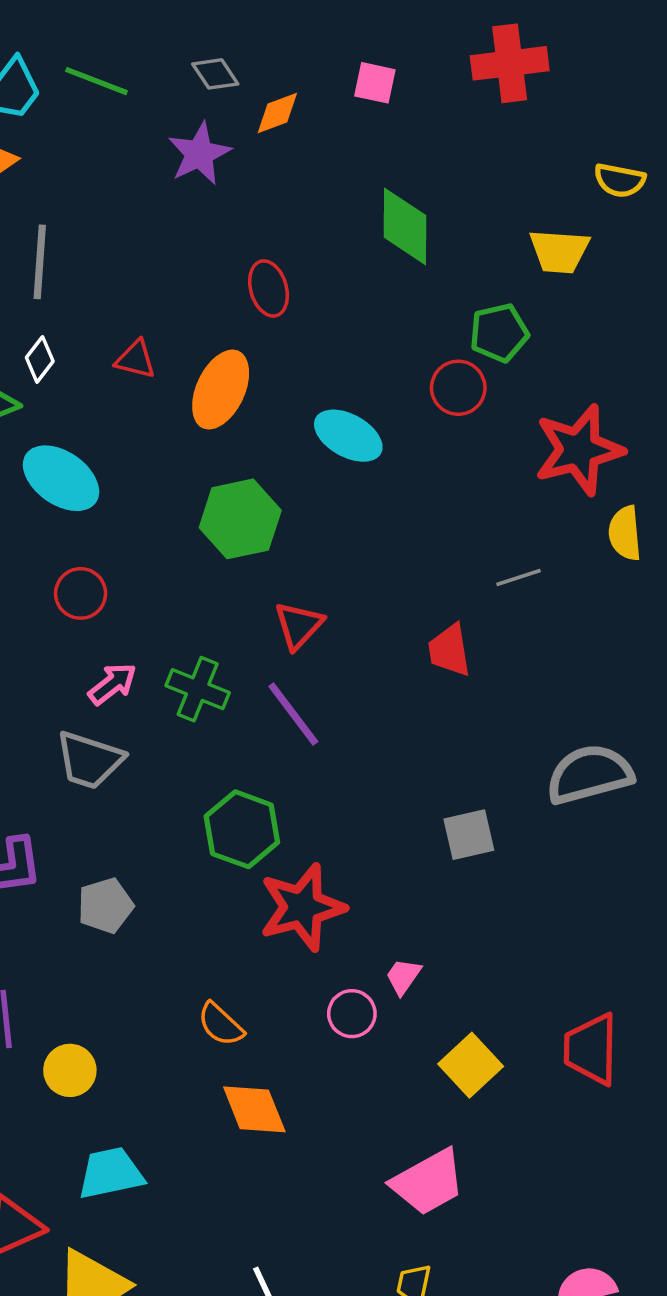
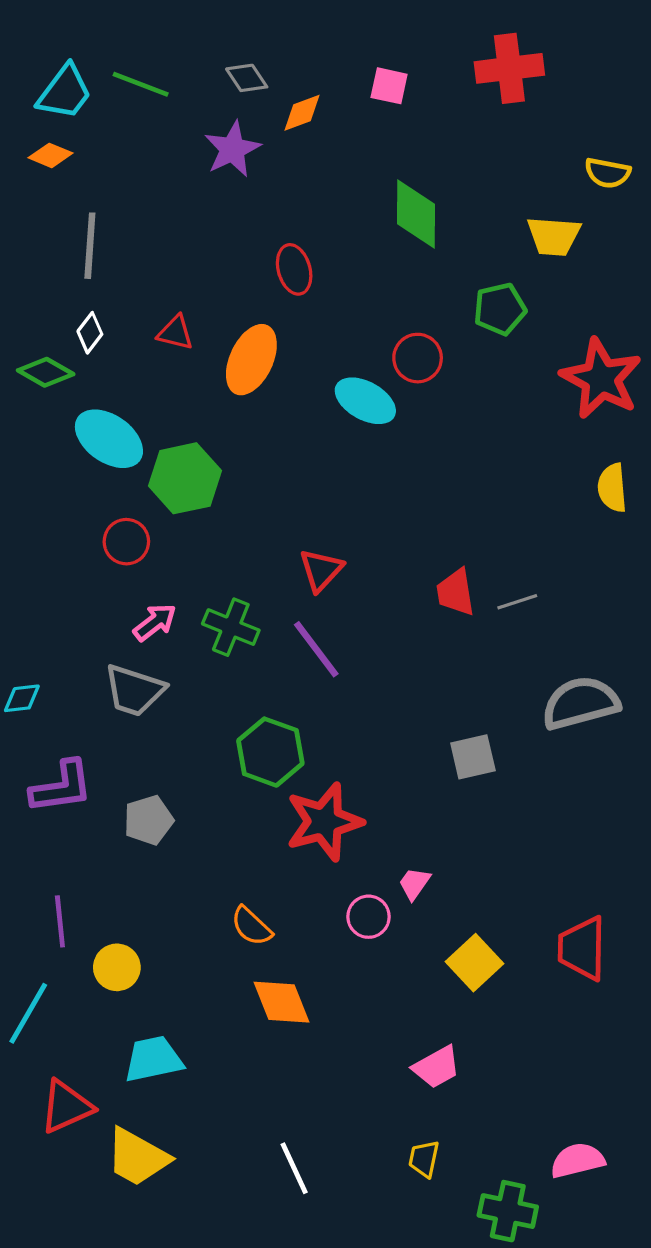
red circle: (458, 388) -> (418, 358), moved
red star: (579, 450) -> (601, 379), moved, turned -30
green hexagon: (240, 519) -> (185, 478), moved
gray line: (519, 577) -> (517, 602), moved
pink trapezoid: (428, 1182) -> (437, 1067), size x0.7

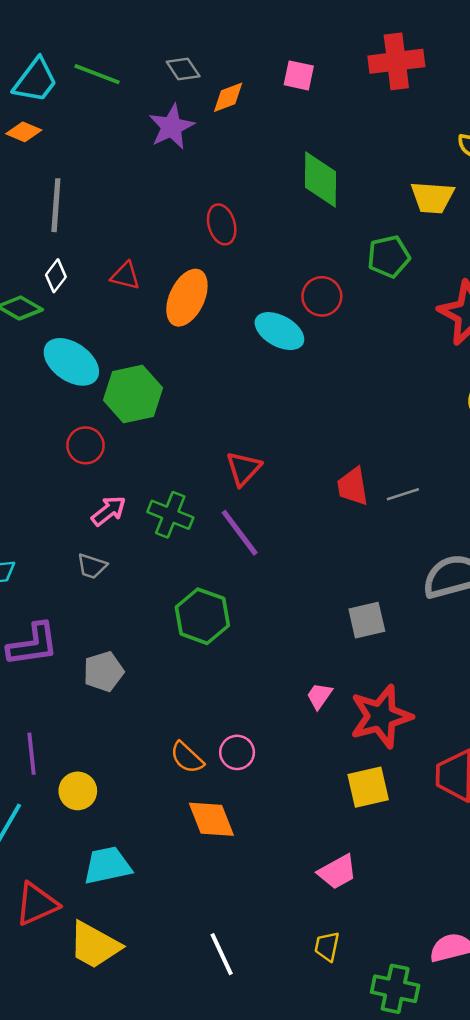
gray trapezoid: (134, 690) -> (92, 566), size x0.6
red star: (324, 822) -> (381, 716), moved
pink trapezoid: (414, 883) -> (319, 696), moved
pink circle: (368, 917) -> (237, 752), moved
yellow square: (475, 963) -> (368, 787), turned 30

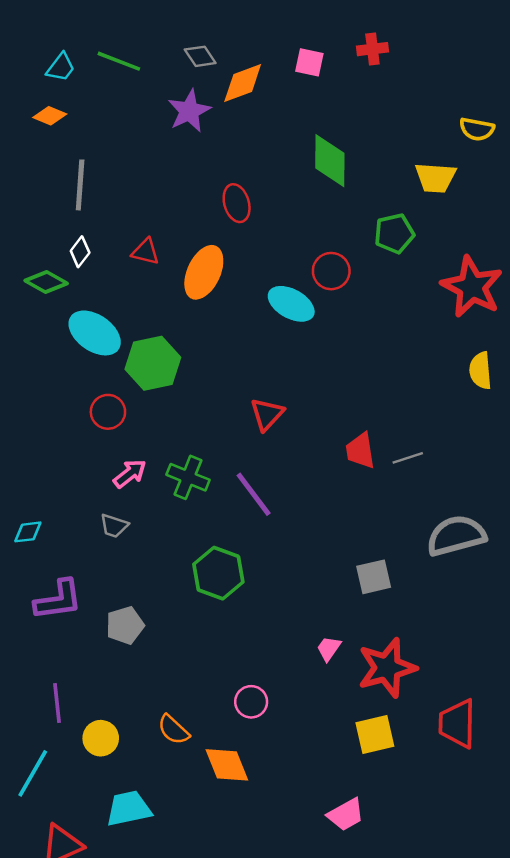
red cross: (396, 61) -> (372, 49), moved, size x0.6
cyan trapezoid: (35, 81) -> (61, 67), size x0.7
orange diamond: (228, 97) -> (243, 83), size x1.4
red triangle: (243, 469) -> (267, 414), moved
orange semicircle: (187, 758) -> (173, 730), moved

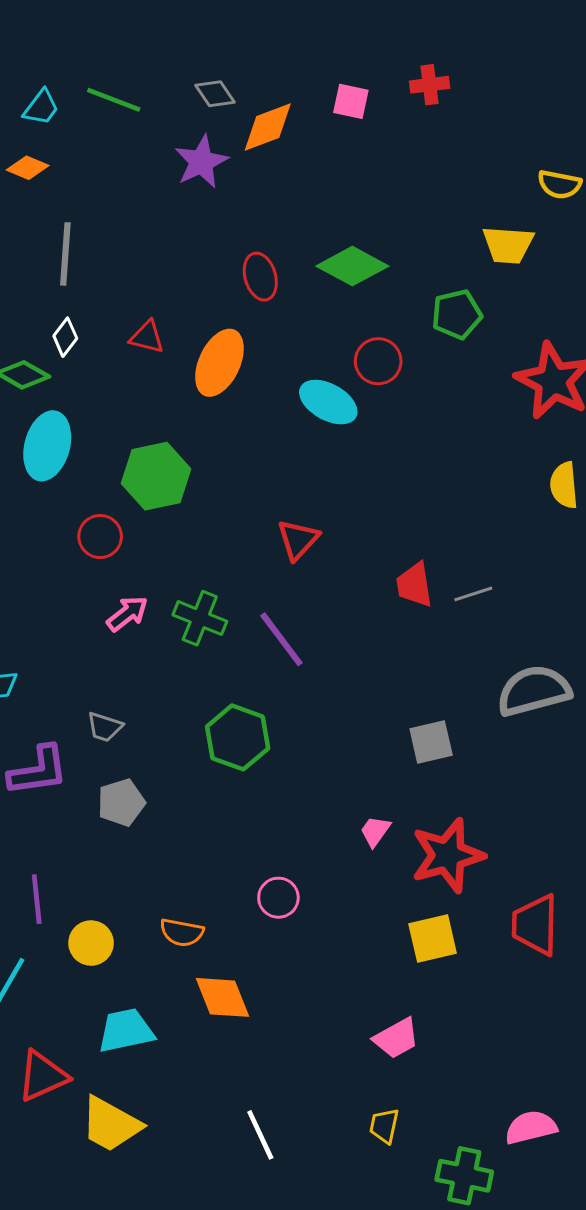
green diamond: (330, 161) -> (352, 266), moved, turned -62
cyan ellipse: (95, 333) -> (47, 446), moved, turned 70
gray trapezoid: (114, 526) -> (105, 727), moved
orange semicircle: (173, 730) -> (182, 932), turned -32
orange diamond: (227, 765) -> (223, 997), moved

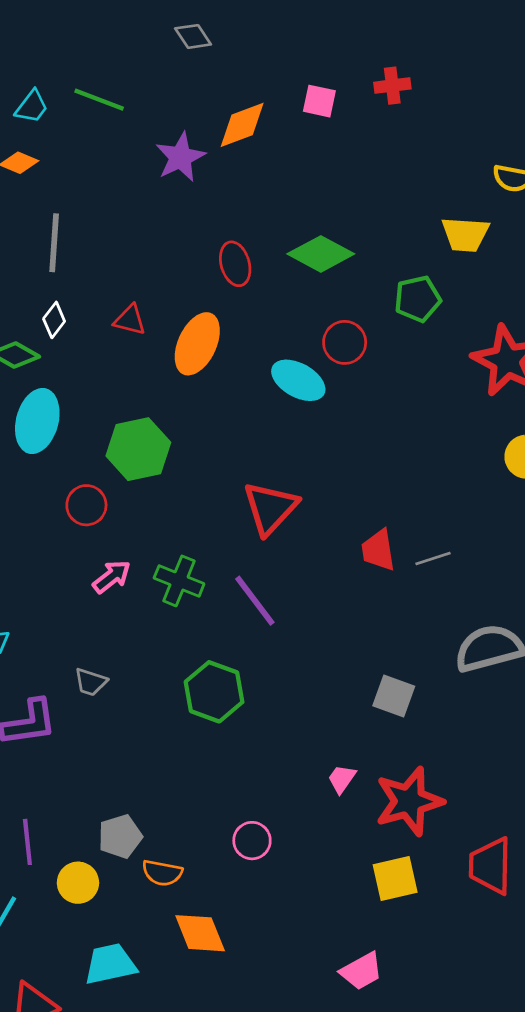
gray diamond: (215, 94) -> (193, 36), moved
red triangle: (298, 540) -> (270, 508), size x1.4
gray square: (431, 742) -> (394, 696), turned 33
gray pentagon: (121, 802) -> (120, 836), moved

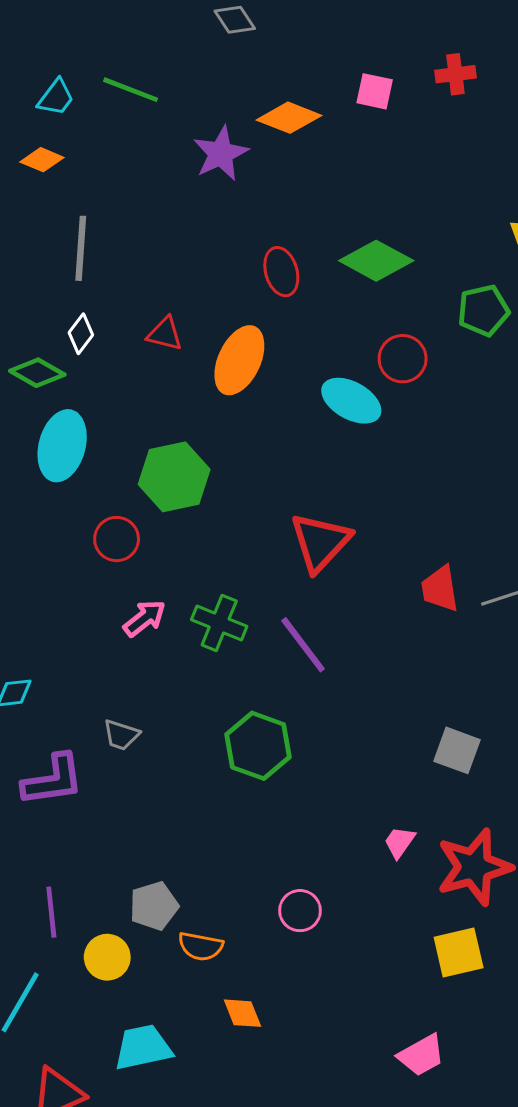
orange diamond: (242, 125) -> (289, 118), turned 42
orange diamond: (200, 933) -> (242, 1013), size x0.7

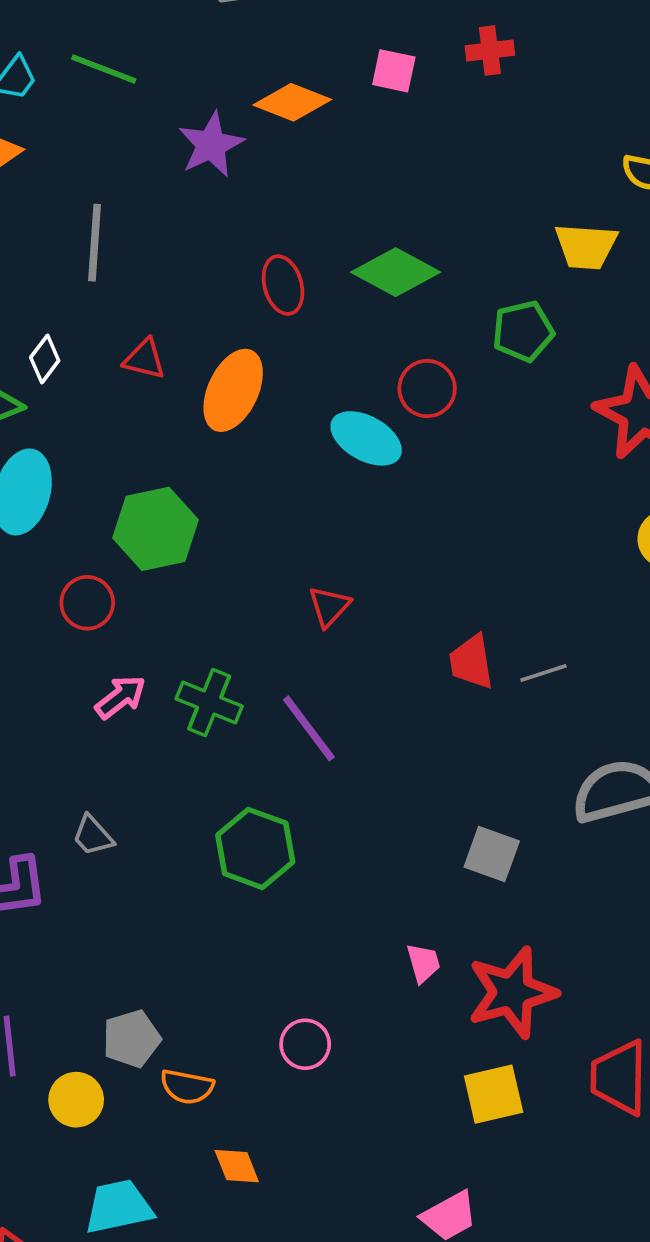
gray line: (81, 248) -> (95, 243), moved
red triangle: (320, 542) -> (329, 606), size x0.6
gray trapezoid: (121, 735) -> (93, 836), turned 30
pink trapezoid: (399, 842) -> (423, 963), turned 129

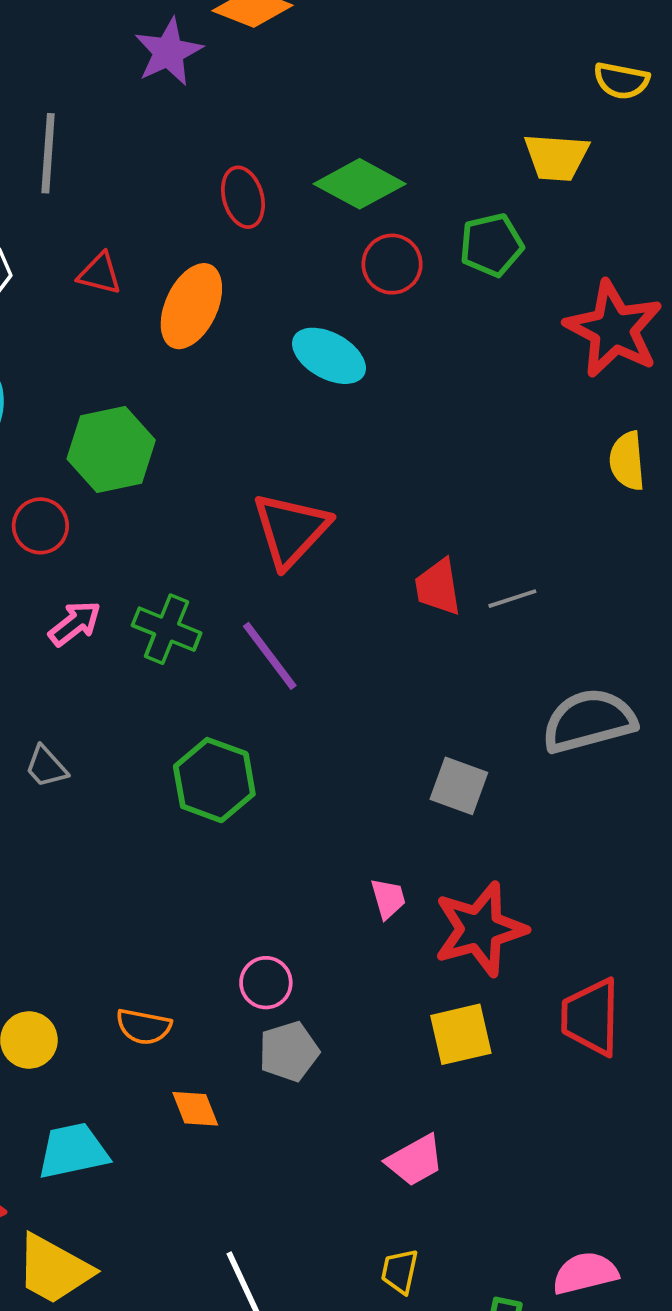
red circle: (427, 389) -> (392, 264), moved
red triangle: (329, 606) -> (291, 530), size x1.8
gray pentagon: (132, 1039) -> (289, 1051), moved

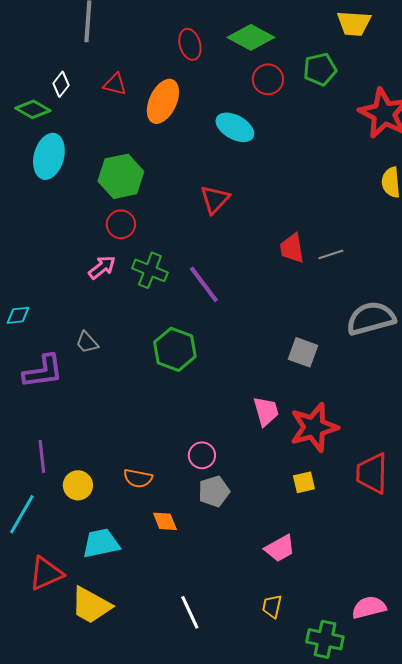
red circle: (40, 526) -> (121, 224), moved
red triangle: (291, 530) -> (215, 199), moved, size x0.7
pink trapezoid: (388, 899) -> (266, 411), size x1.4
yellow square: (461, 1034) -> (304, 482), size x0.7

